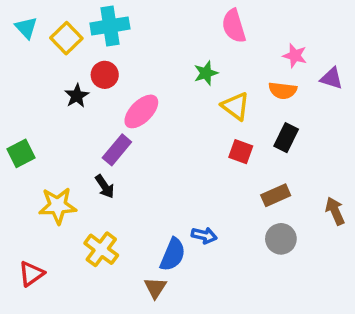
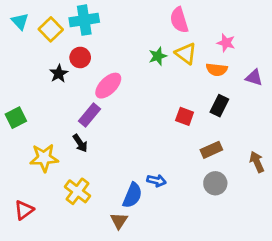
purple triangle: (332, 78) -> (254, 78), moved
yellow triangle: (236, 106) -> (186, 53), moved

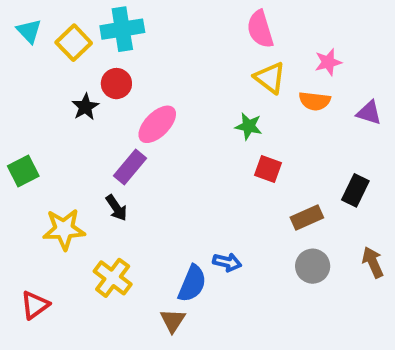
pink star: (226, 43) -> (328, 62), turned -30
green star: (158, 56) -> (249, 126), moved, turned 30
black rectangle: (219, 106) -> (355, 190), moved
brown arrow: (257, 162) -> (373, 262), moved

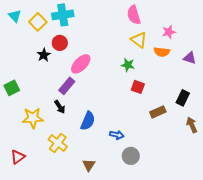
brown arrow: (373, 262) -> (192, 125), moved
gray circle: (313, 266) -> (131, 156), moved
blue semicircle: (192, 284) -> (88, 121), moved

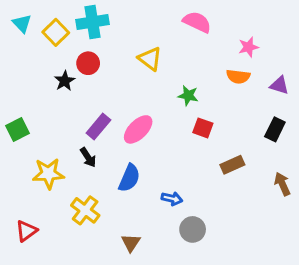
pink semicircle: (134, 15) -> (197, 22), turned 132
yellow triangle: (139, 40) -> (150, 59), moved
pink ellipse: (81, 64) -> (138, 129), moved
black rectangle: (183, 98) -> (275, 129), moved

